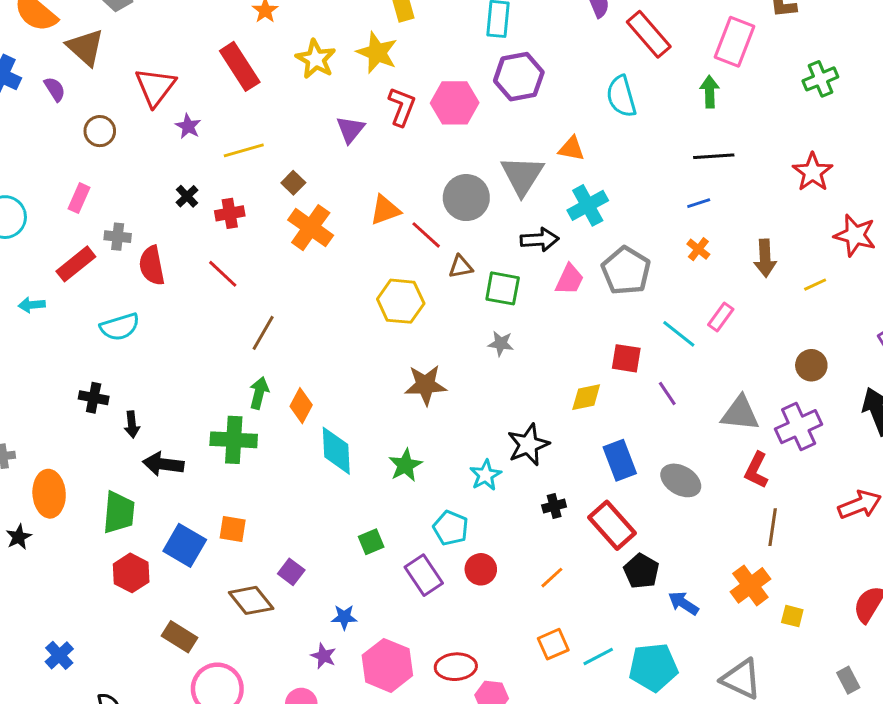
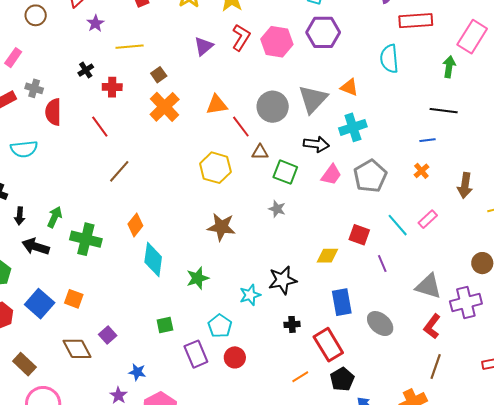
red rectangle: (649, 34) -> (416, 21), turned -64
green arrow: (259, 393) -> (55, 217), moved
orange line: (552, 578) -> (300, 377), moved

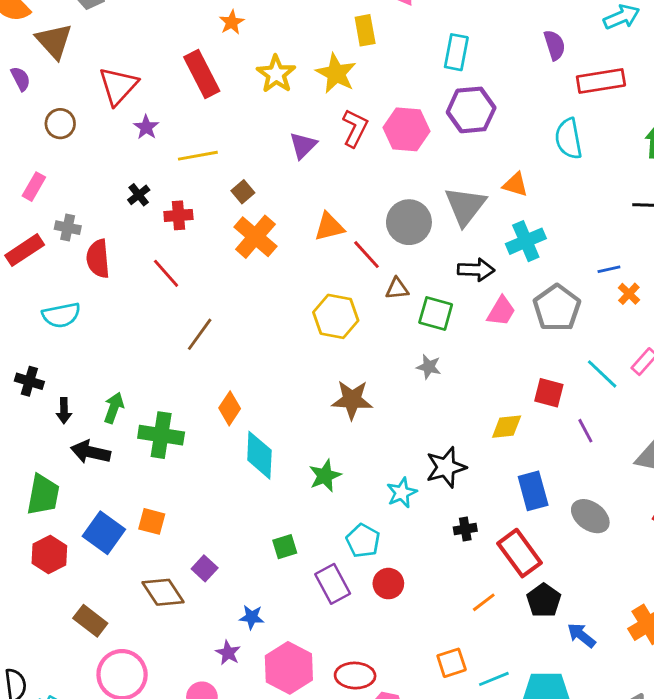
blue line: (428, 140) -> (609, 269), moved

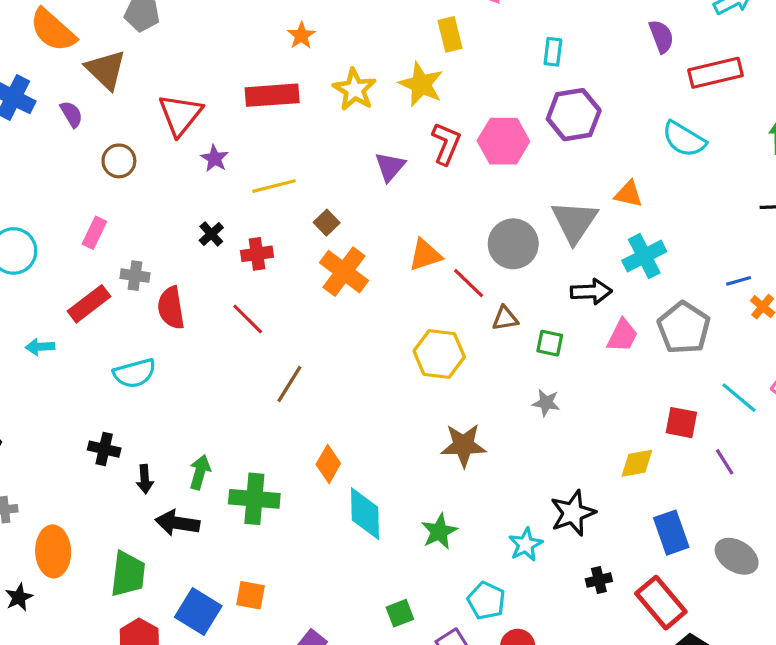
cyan rectangle: (456, 52) -> (553, 52), size x0.7
red rectangle: (202, 74) -> (272, 95), turned -63
cyan semicircle: (569, 139) -> (684, 139), turned -45
green square: (436, 314) -> (550, 343), size x0.7

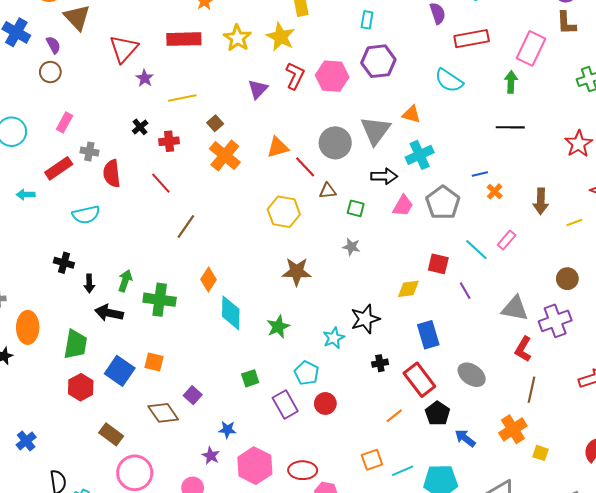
brown circle: (119, 161) -> (50, 72), moved
gray ellipse: (737, 556) -> (472, 375), moved

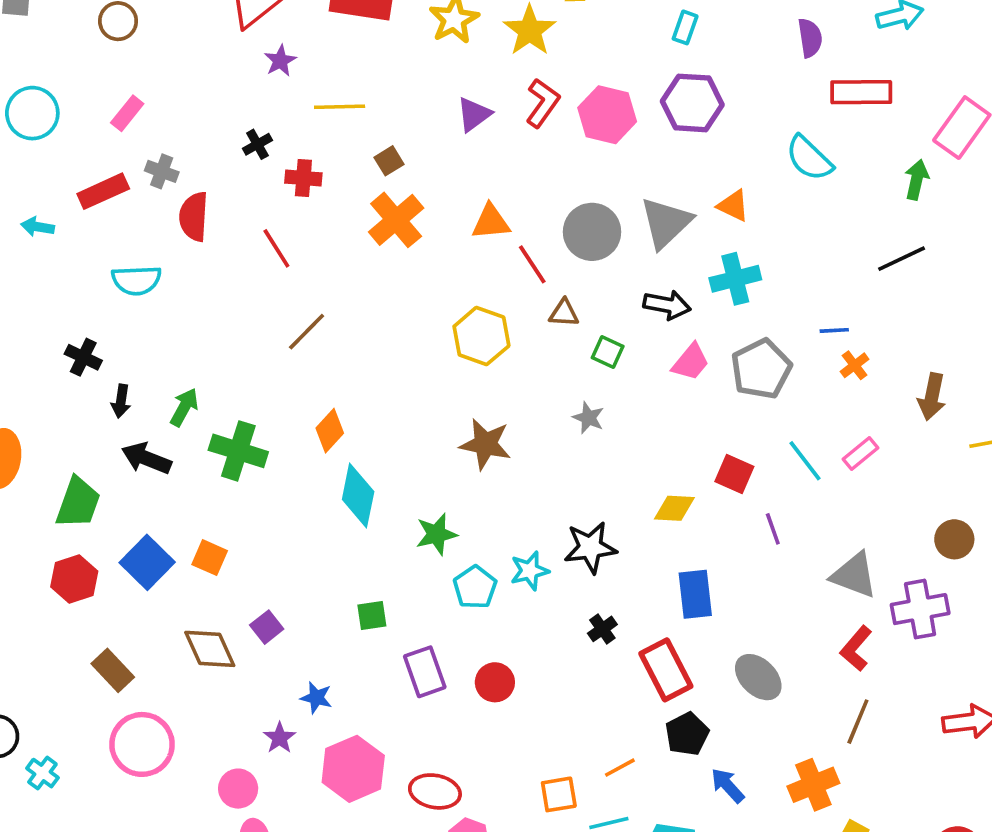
black line: (510, 127) -> (902, 259), turned -36
black cross: (380, 363) -> (602, 629), turned -35
cyan pentagon: (306, 373) -> (475, 587), moved
orange line: (394, 416) -> (620, 768), moved

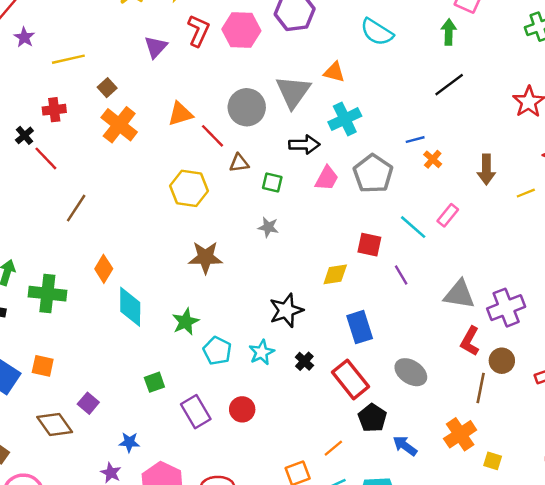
black cross: (257, 144) -> (24, 135), moved
brown circle: (954, 539) -> (502, 361), moved
cyan star: (530, 571) -> (262, 352), moved

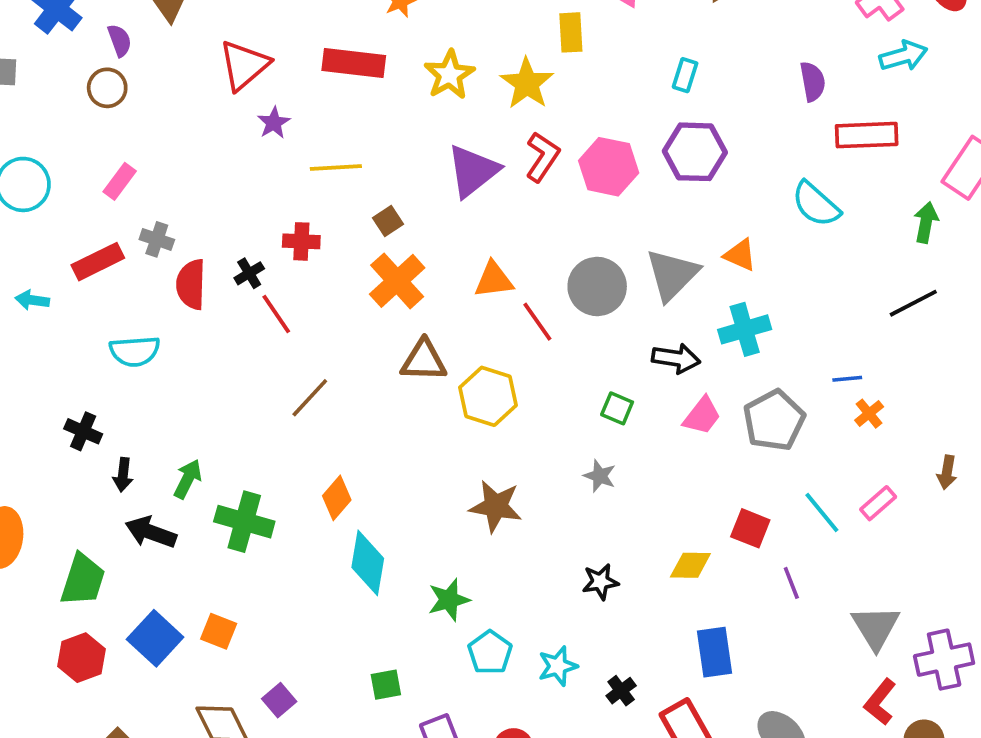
purple triangle: (156, 47) -> (473, 171), size x1.5
brown triangle: (239, 163) -> (424, 361), moved, size x1.5
brown arrow: (486, 170) -> (947, 472), moved, size x0.7
gray triangle: (459, 294) -> (876, 627), turned 40
black star: (286, 310) -> (600, 582), moved, size x0.7

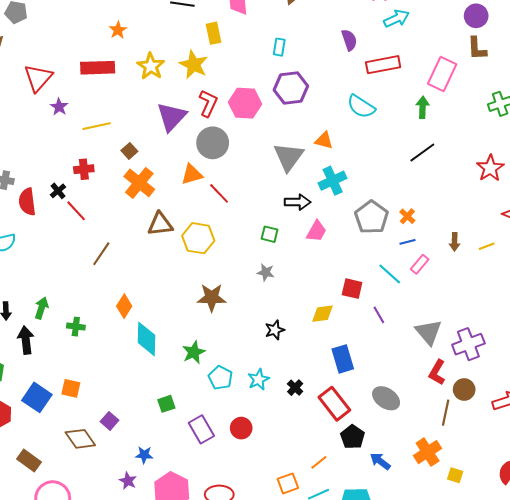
gray circle: (597, 286) -> (213, 143), moved
blue line: (847, 379) -> (407, 242), moved
gray pentagon: (774, 420) -> (372, 217), moved
green cross: (244, 522) -> (76, 327), size x0.6
black arrow: (151, 532) -> (26, 340), turned 72

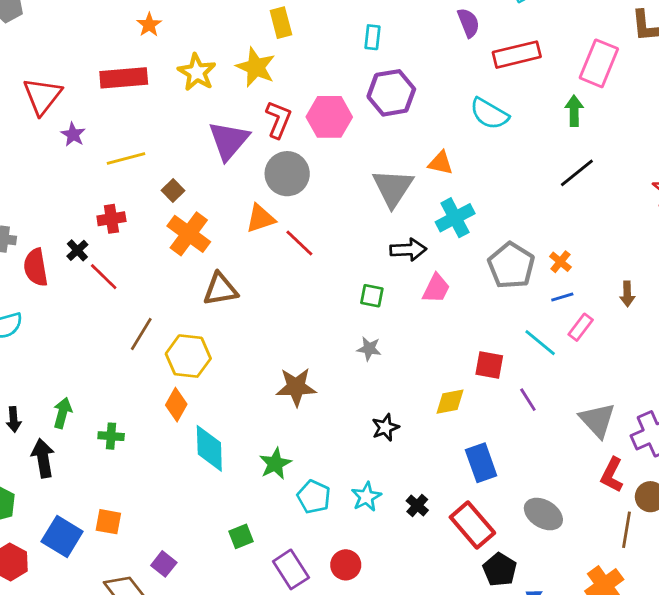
yellow hexagon: (198, 238) -> (188, 356), moved

